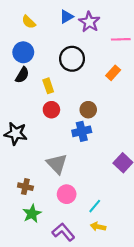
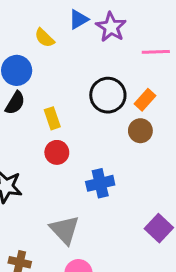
yellow semicircle: (29, 22) -> (44, 38), moved
black circle: (72, 59) -> (108, 95), moved
brown circle: (88, 110) -> (140, 131), moved

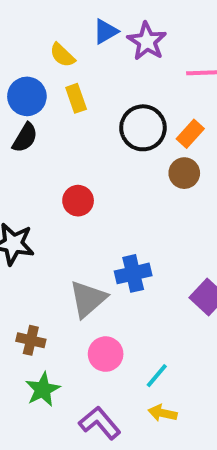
yellow rectangle: (52, 118) -> (76, 98), moved
blue cross: (100, 183) -> (133, 273), moved
gray triangle: (65, 230) -> (88, 299), turned 32

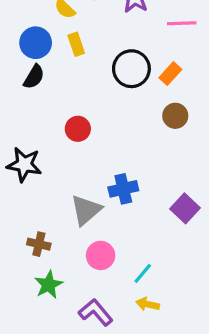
brown circle: (184, 173) -> (175, 116), moved

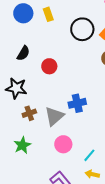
black semicircle: (34, 77) -> (23, 53), moved
brown cross: (39, 244) -> (29, 113), moved, turned -32
green star: (49, 285) -> (22, 145), moved

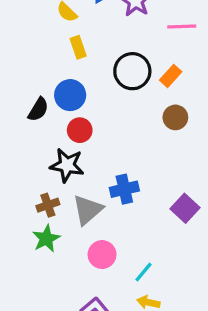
blue circle: (23, 13) -> (70, 95), moved
black star: (16, 88) -> (67, 165), moved
green star: (22, 145) -> (46, 239), moved

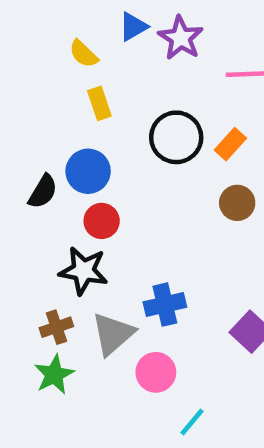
pink circle: (102, 255) -> (156, 372), moved

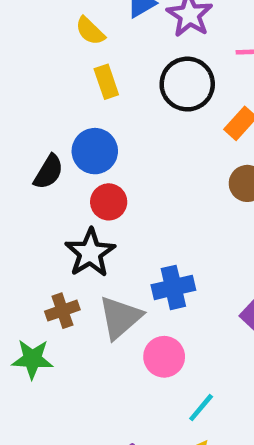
black circle: (176, 137) -> (187, 84), moved
black star: (84, 271) -> (90, 253), turned 30
green star: (54, 375) -> (32, 359), moved, turned 30

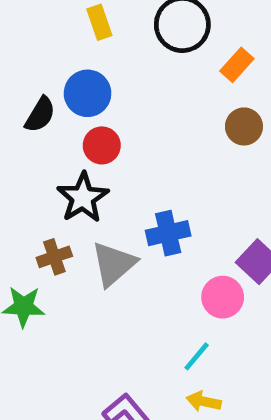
pink circle: (164, 357) -> (223, 297), moved

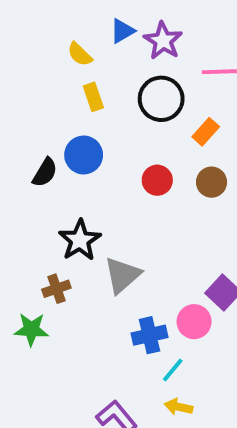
red circle: (102, 145) -> (157, 180), moved
blue cross: (168, 233) -> (150, 335), moved
gray triangle: (114, 264) -> (122, 275), moved

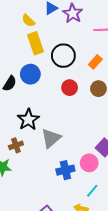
yellow rectangle: (93, 97) -> (36, 43), size x1.5
black circle: (161, 99) -> (63, 56), moved
cyan line: (173, 370) -> (92, 191), moved

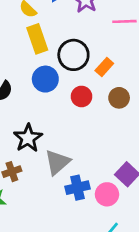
orange rectangle: (95, 62) -> (104, 67), moved
blue circle: (30, 74) -> (45, 79), moved
blue cross: (65, 170) -> (78, 188), moved

